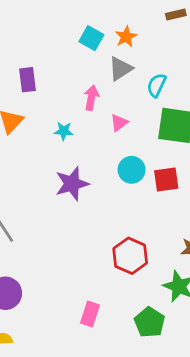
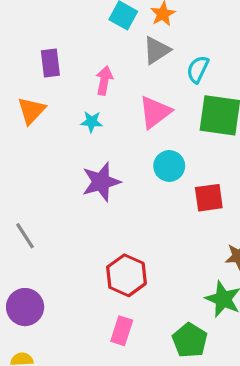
pink arrow: (91, 98) -> (104, 80), moved
pink triangle: (119, 123) -> (155, 112), size x1.6
red square: (166, 180) -> (209, 198), moved
red hexagon: (130, 256) -> (126, 275), moved

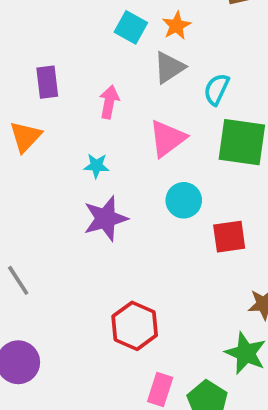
cyan star: (92, 122) -> (96, 166), moved
pink rectangle: (122, 331) -> (160, 390), moved

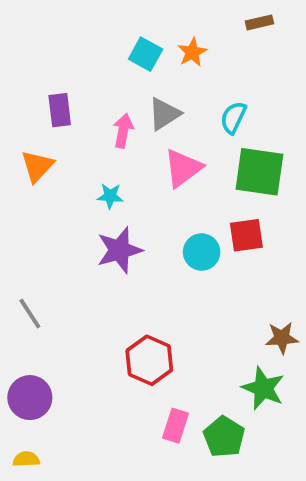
gray triangle: (169, 67) -> (164, 114), moved
cyan circle: (184, 200) -> (202, 252), moved
red square: (229, 237) -> (246, 235), moved

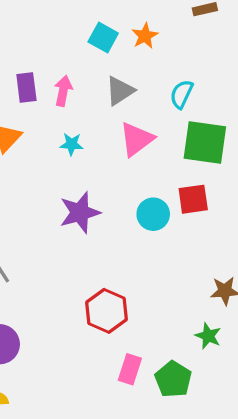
pink arrow: (123, 131) -> (63, 91), moved
cyan star: (110, 196) -> (71, 144), moved
green star: (263, 388) -> (208, 336), size x0.7

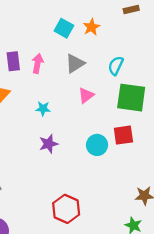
pink triangle: (137, 139) -> (86, 95), size x0.7
cyan star: (71, 144) -> (43, 109), moved
purple star: (80, 213) -> (49, 144), size x0.7

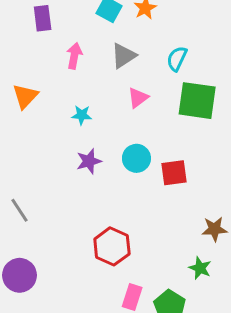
purple rectangle: (13, 61) -> (43, 18), moved
red square: (123, 135) -> (174, 173), moved
cyan circle: (97, 145) -> (136, 158), moved

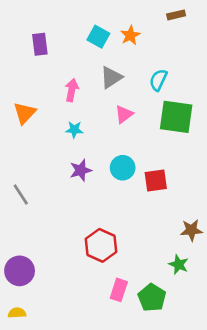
pink arrow: (74, 56) -> (72, 90), moved
gray line: (20, 210) -> (21, 194), moved

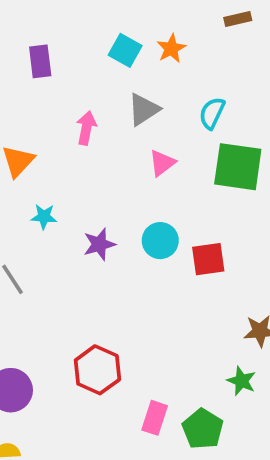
cyan star: (74, 130) -> (44, 217), moved
red hexagon: (101, 245) -> (97, 370), moved

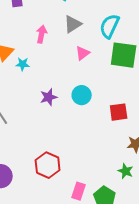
cyan semicircle: (212, 113) -> (110, 26), size x1.4
cyan star: (44, 217) -> (23, 64), moved
red square: (208, 259) -> (119, 112), moved

